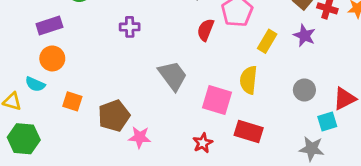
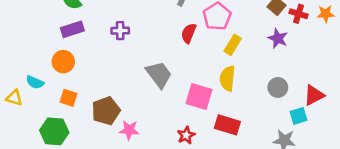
purple rectangle: (49, 26) -> (72, 29), moved
yellow rectangle: (267, 41) -> (233, 45), moved
orange circle: (52, 58) -> (63, 62), moved
green hexagon: (24, 139) -> (54, 131), moved

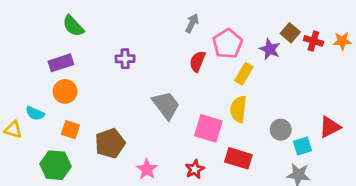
purple rectangle: (72, 29) -> (61, 63), moved
purple star: (278, 38) -> (270, 49), moved
gray circle: (278, 87) -> (281, 130), moved
cyan square: (298, 116) -> (303, 146), moved
pink star: (129, 130) -> (147, 169), moved, turned 30

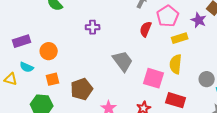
purple rectangle: (61, 63) -> (22, 41), moved
yellow rectangle: (244, 74) -> (180, 38), turned 42
orange square: (70, 130) -> (53, 79), turned -32

